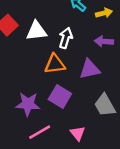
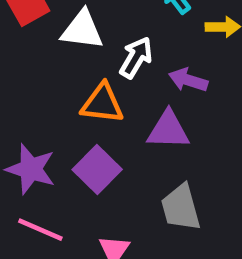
purple arrow: (104, 41) -> (188, 80), moved
pink line: (40, 132) -> (40, 230), turned 40

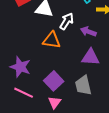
purple triangle: (168, 130) -> (91, 57), moved
purple square: (97, 170) -> (54, 81), moved

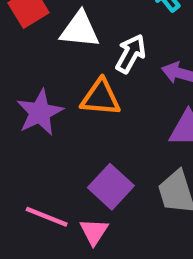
purple star: (20, 67) -> (40, 112), moved, turned 30
pink triangle: (54, 102) -> (94, 232), moved

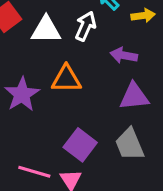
white arrow: (131, 54) -> (86, 26), moved

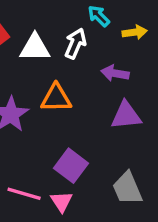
gray trapezoid: (130, 144) -> (127, 188), moved

